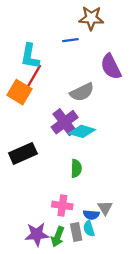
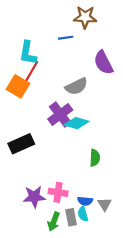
green semicircle: (76, 168) -> (95, 158), moved
gray triangle: (105, 208) -> (105, 204), moved
purple star: (37, 234) -> (34, 197), moved

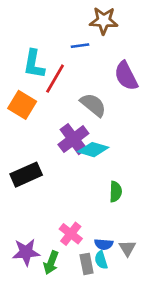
red line: (31, 72) -> (55, 79), moved
gray semicircle: (76, 86) -> (93, 105), turned -115
pink cross: (58, 192) -> (71, 234), turned 30
purple star: (34, 197) -> (26, 252), moved
green arrow: (54, 222) -> (51, 263), moved

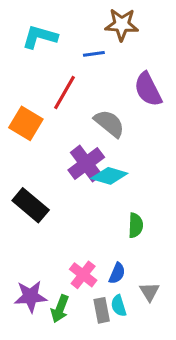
cyan L-shape: (34, 64) -> (40, 37), moved, turned 96
black rectangle: (26, 175) -> (31, 205), turned 64
blue semicircle: (104, 244) -> (117, 273), moved, turned -72

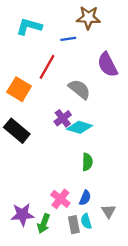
purple cross: (86, 164) -> (63, 118), size x0.7
black rectangle: (31, 205) -> (17, 131), moved
green semicircle: (136, 225) -> (87, 162), moved

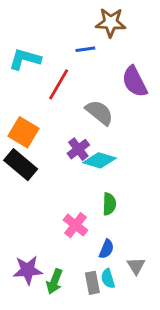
cyan L-shape: (29, 27) -> (25, 59), moved
orange square: (19, 89) -> (23, 132), moved
pink cross: (60, 199) -> (76, 225), moved

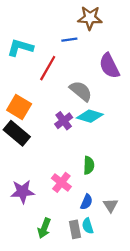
cyan diamond: (99, 160) -> (90, 116), moved
gray triangle: (136, 266) -> (111, 205), moved
purple star: (28, 270) -> (22, 192), moved

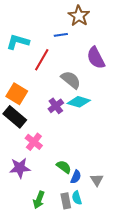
brown star: (90, 18) -> (79, 16), turned 30
green semicircle: (89, 165) -> (64, 167), moved, turned -56
pink cross: (61, 182) -> (34, 142), moved

